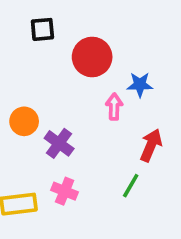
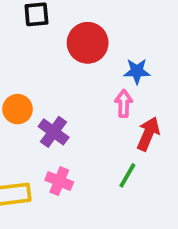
pink arrow: (114, 107) -> (124, 103), moved

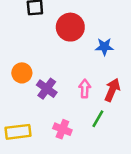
pink arrow: (124, 103) -> (85, 89), moved
pink cross: (59, 181) -> (62, 129), moved

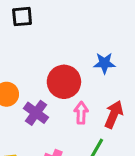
red circle: (70, 27) -> (64, 82), moved

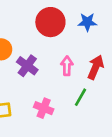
red circle: (64, 82) -> (50, 22), moved

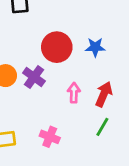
purple cross: (27, 66) -> (34, 77), moved
green line: (81, 97) -> (102, 127), moved

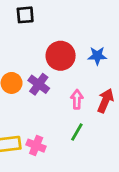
green line: (102, 127) -> (77, 132), moved
pink cross: (50, 137) -> (36, 146), moved

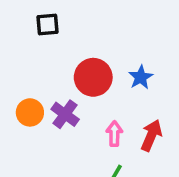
blue star: (97, 56) -> (141, 77), turned -30

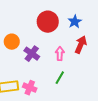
purple cross: (65, 114) -> (32, 54), moved
red arrow: (151, 135) -> (81, 45), moved

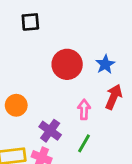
orange circle: (12, 42) -> (16, 105), moved
purple cross: (32, 54) -> (50, 131), moved

